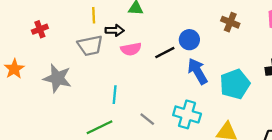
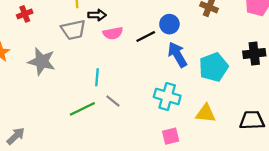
gray line: (147, 119) -> (113, 101), moved

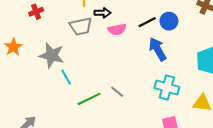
black line: (146, 37) -> (147, 22), moved
blue arrow: (177, 55) -> (158, 49), moved
cyan line: (97, 77) -> (66, 77), moved, turned -35

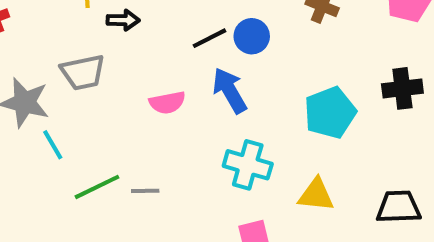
gray trapezoid: (81, 26) -> (83, 72), moved
pink semicircle: (117, 29) -> (167, 103), moved
gray line: (117, 92) -> (145, 191), moved, turned -40

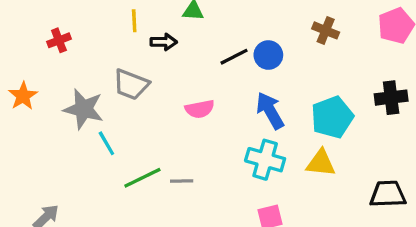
gray trapezoid: (83, 72) -> (131, 84), turned 33
blue arrow: (230, 90) -> (270, 111), moved
yellow triangle: (316, 195) -> (321, 163), moved

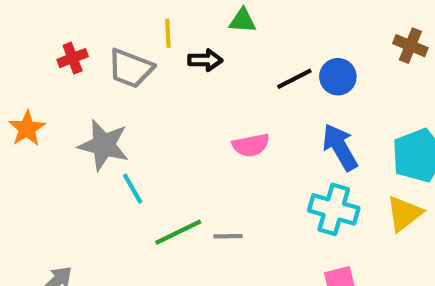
gray trapezoid: (131, 84) -> (131, 68), moved
yellow triangle: (321, 163) -> (404, 213), turned -44

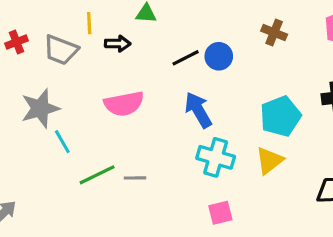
gray star: (104, 145) -> (40, 108), turned -30
pink semicircle: (251, 145) -> (124, 104), moved, size x1.4
blue arrow: (340, 147) -> (198, 110), moved

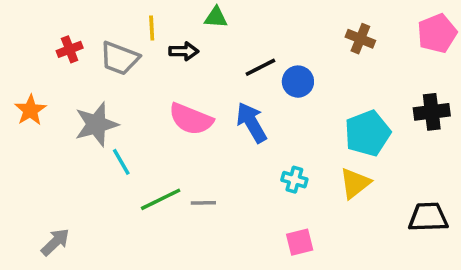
blue circle: (219, 56) -> (298, 82), moved
pink semicircle: (124, 104) -> (191, 119), turned 33
blue arrow: (198, 110) -> (252, 123), moved
cyan cross: (216, 157) -> (294, 180), size x0.6

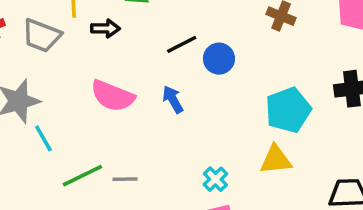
blue arrow: (252, 123) -> (173, 99), size x0.7
cyan cross: (294, 180) -> (215, 179), moved, turned 30
yellow triangle: (355, 183) -> (276, 160), turned 32

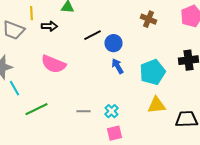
blue arrow: (173, 99) -> (118, 66), moved
yellow triangle: (276, 160) -> (156, 105), moved
gray line: (125, 179) -> (84, 111), moved

